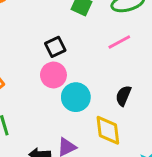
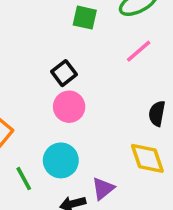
cyan circle: (76, 97) -> (61, 160), moved

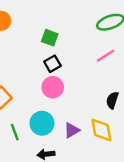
green square: (85, 18) -> (50, 38), moved
purple triangle: (103, 188) -> (72, 130), moved

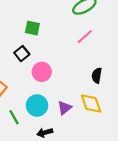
black square: (52, 64) -> (22, 54), moved

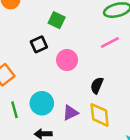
pink circle: (42, 72) -> (67, 60), moved
black semicircle: (97, 75) -> (97, 85), moved

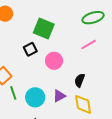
green square: (57, 20) -> (44, 29), size x1.5
green line: (14, 110) -> (13, 93), moved
purple triangle: (70, 113) -> (59, 96), moved

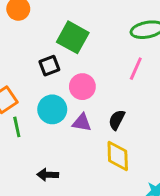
pink line: (88, 45) -> (136, 69), turned -42
purple triangle: (59, 96) -> (82, 123), moved, turned 32
cyan circle: (35, 97) -> (52, 109), moved

